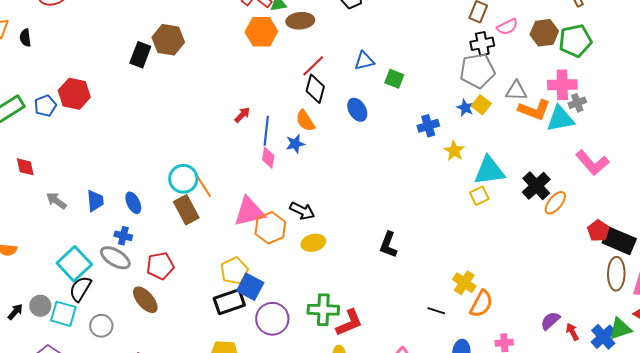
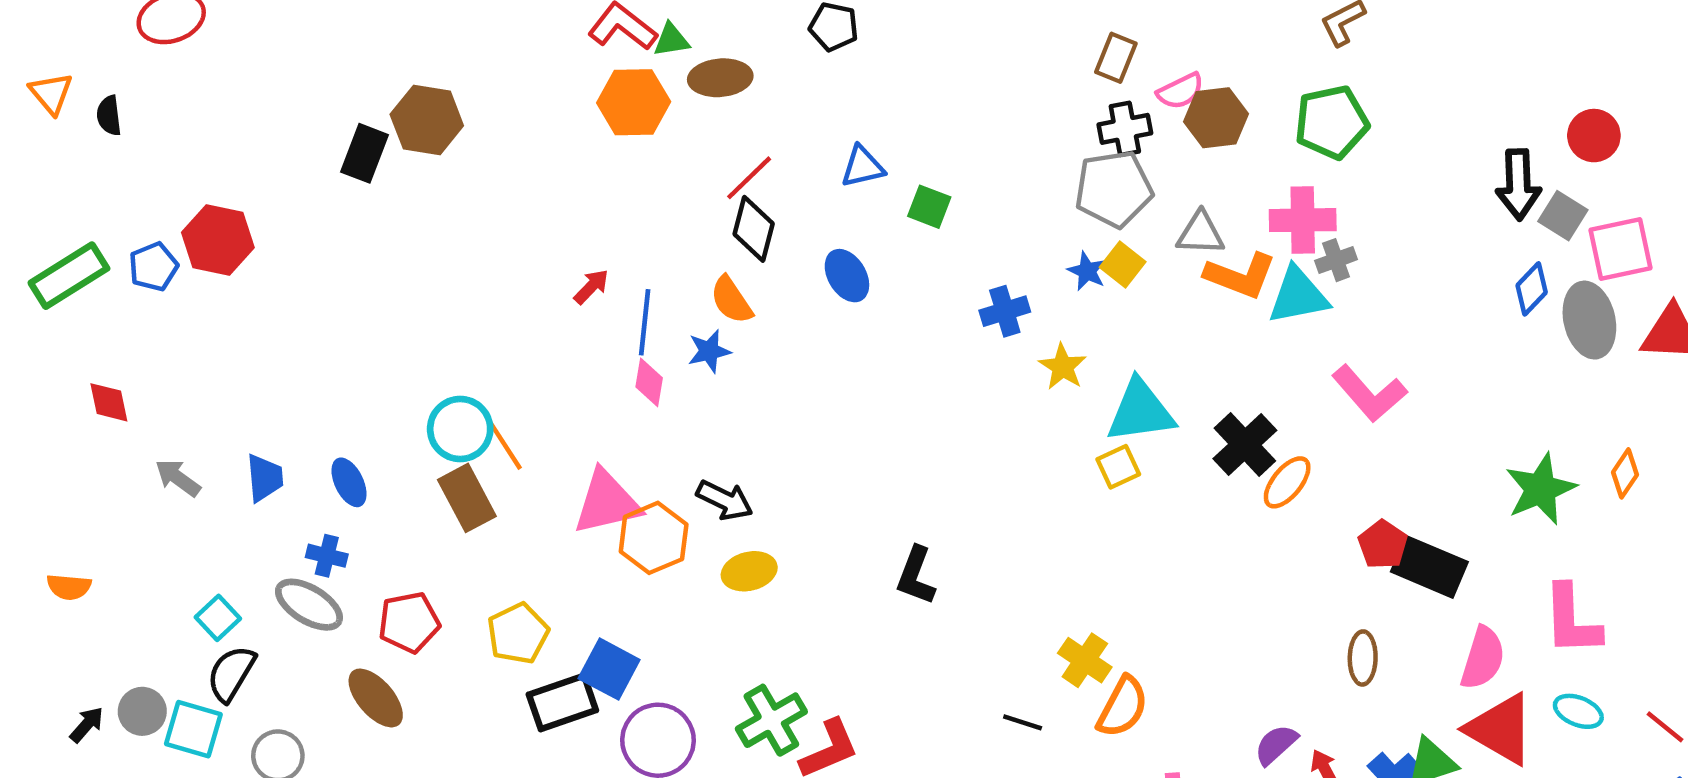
brown hexagon: (544, 33) -> (1216, 118), moved
cyan square: (74, 264) -> (218, 618), size x0.6
yellow pentagon: (234, 271) -> (518, 634), moved
brown ellipse: (616, 274) -> (1363, 658), moved, size x0.7
green cross: (323, 310) -> (771, 720), turned -32

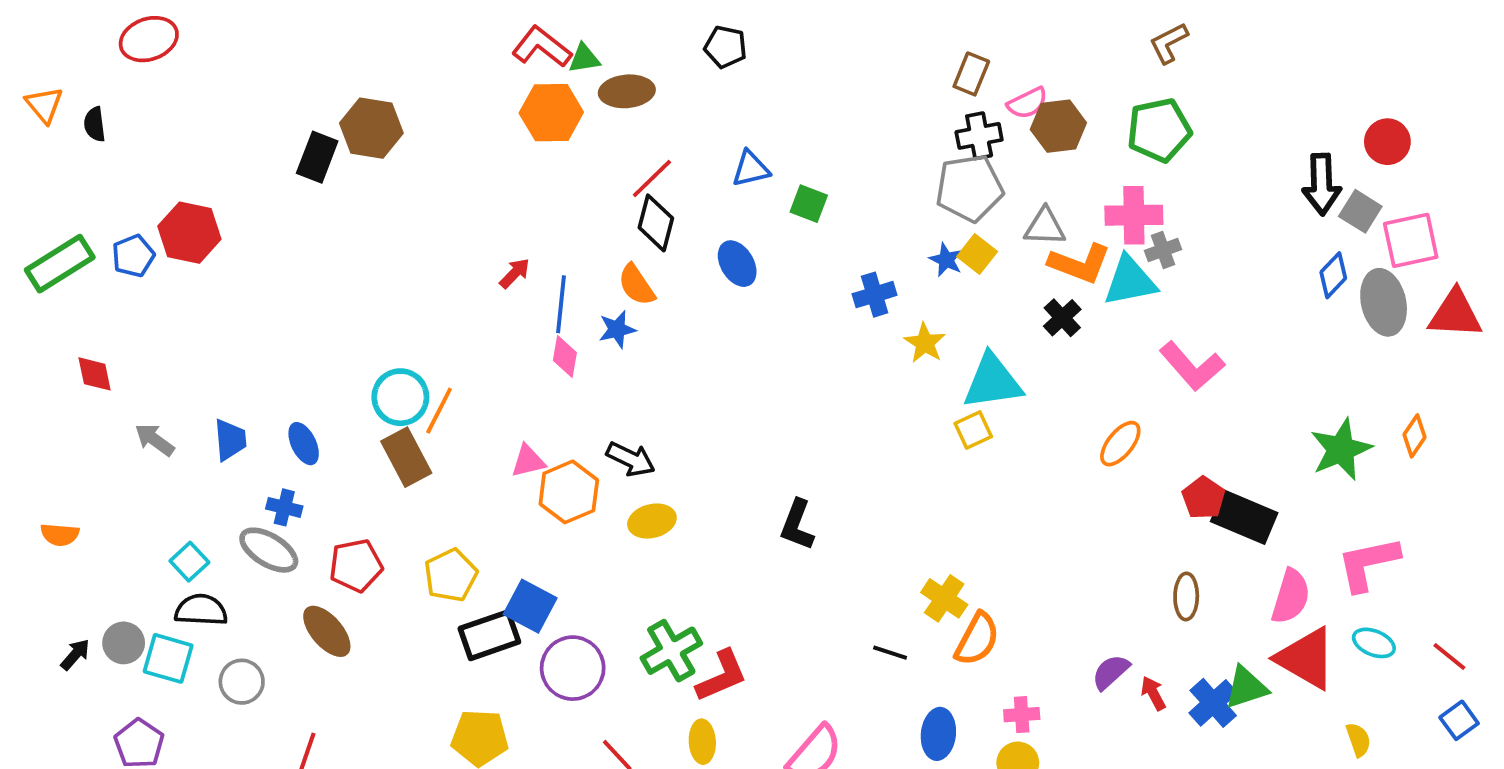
orange line: (505, 445) -> (439, 411), turned 60
black cross: (1245, 445) -> (1062, 318), moved, size x0.7
pink triangle: (607, 502) -> (528, 461), size x0.6
pink L-shape: (1572, 620) -> (1368, 564), turned 80
black semicircle: (231, 674) -> (201, 610), turned 62

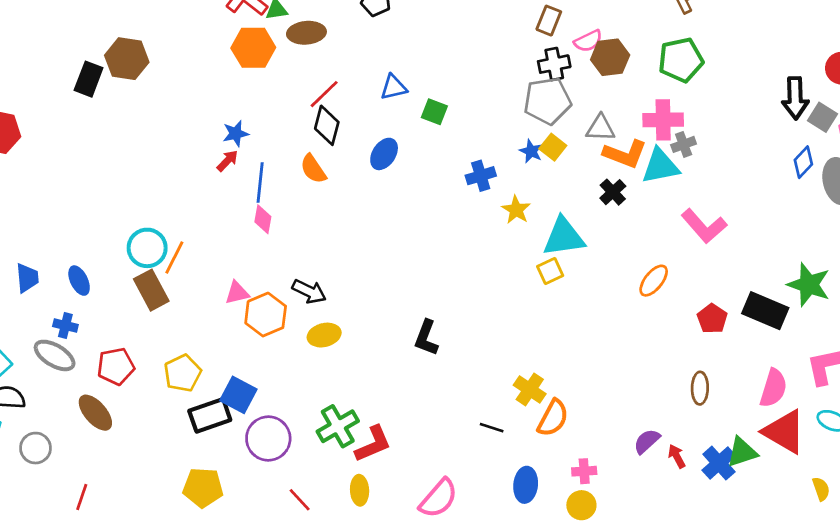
blue ellipse: (737, 264) -> (384, 154), turned 64
blue star: (617, 329) -> (236, 134), moved
green star: (1341, 449) -> (809, 285), turned -30
black rectangle: (1244, 517) -> (765, 311), moved

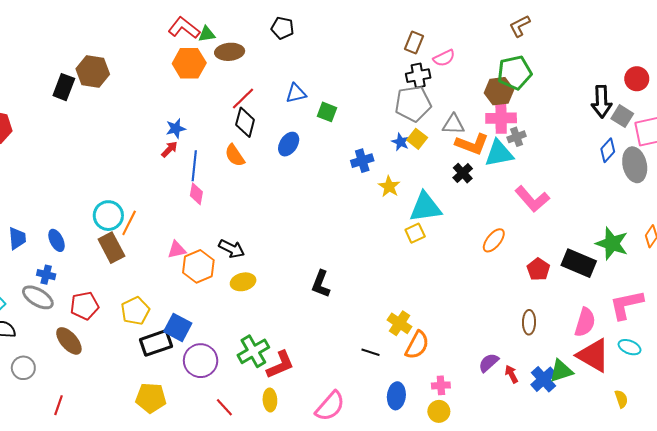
brown hexagon: (610, 57) -> (499, 91), moved

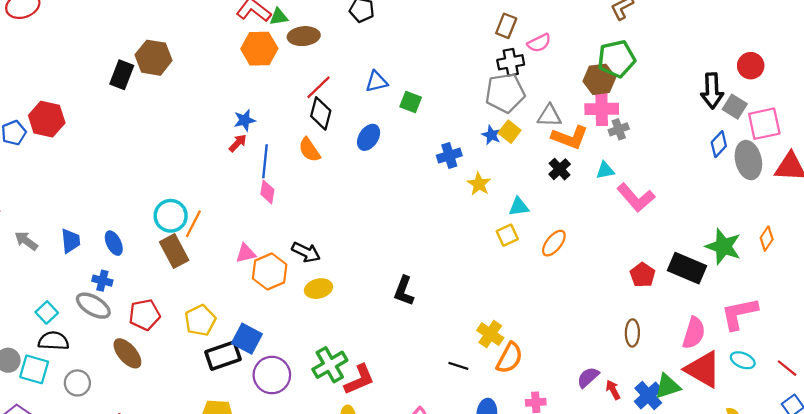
cyan triangle: (499, 153) -> (605, 170), moved, size x0.6
cyan triangle: (425, 207) -> (519, 207), size x0.6
orange ellipse: (494, 240) -> (554, 243), moved

